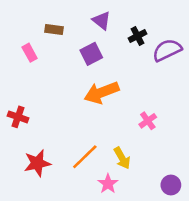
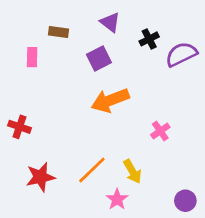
pink rectangle: (30, 53) -> (32, 57), turned 30

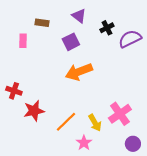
pink cross: (160, 131) -> (120, 114), moved, size x1.6
red star: (40, 177) -> (34, 111), moved

